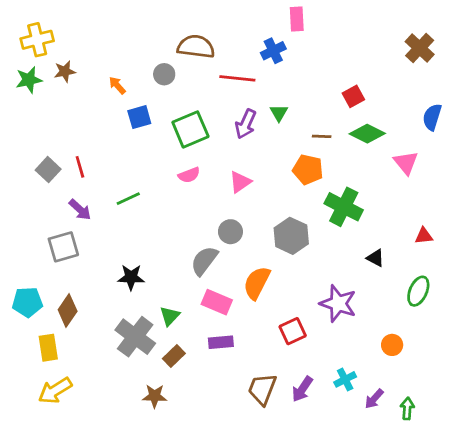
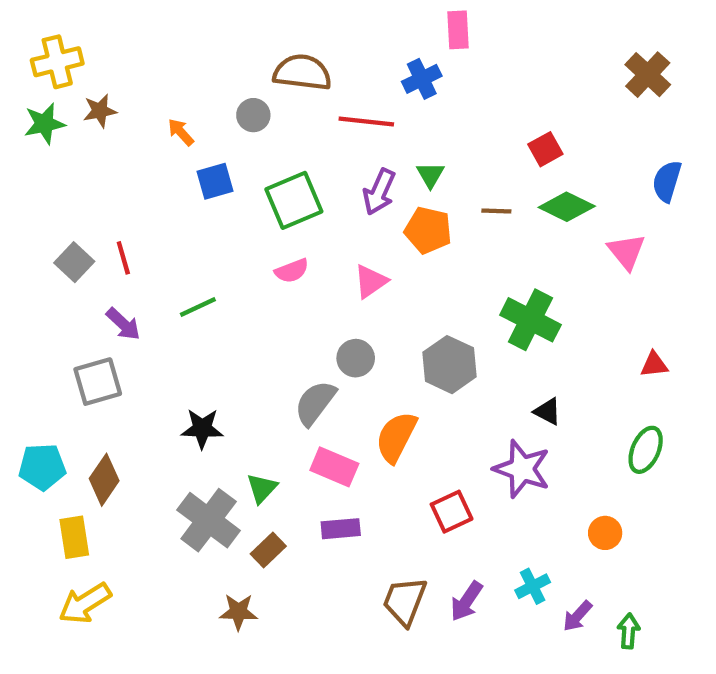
orange pentagon: (308, 170) -> (428, 230), moved
black triangle: (375, 258) -> (548, 411), moved

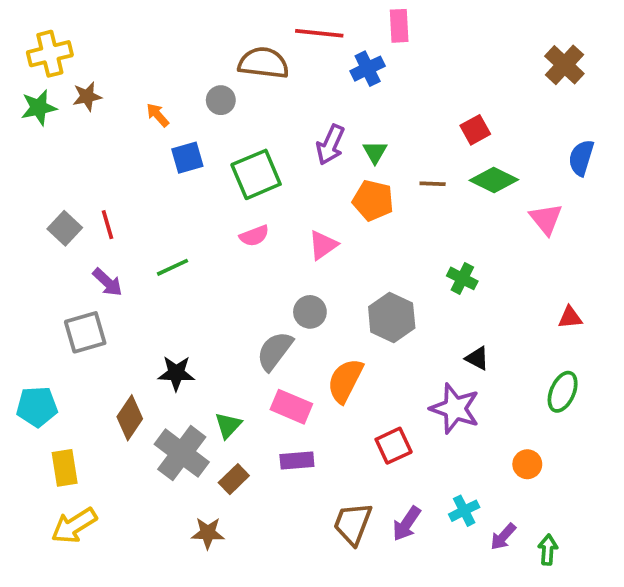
red line: (366, 121) -> (319, 33), moved
purple arrow: (379, 192) -> (330, 145), moved
green cross: (530, 320) -> (462, 278), size x0.6
brown diamond: (104, 480) -> (130, 418), moved

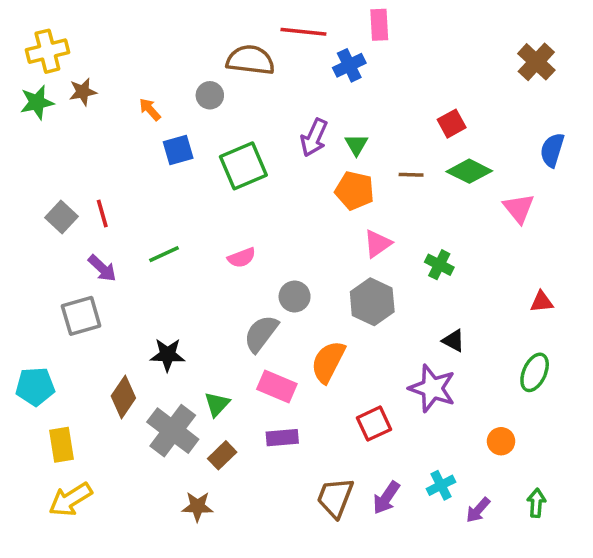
pink semicircle: (254, 236) -> (242, 258), moved
pink triangle: (323, 245) -> (378, 244), moved
green arrow: (548, 550) -> (536, 503), moved

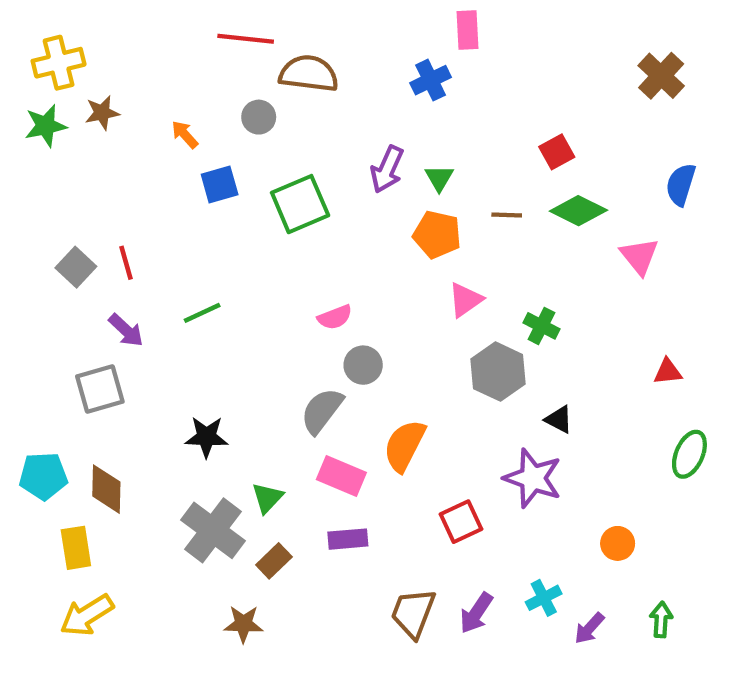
red line: (303, 32) -> (246, 39), moved
pink semicircle: (242, 258) -> (335, 317), moved
gray hexagon: (372, 302) -> (498, 372), moved
green ellipse: (535, 372) -> (689, 454), moved
brown diamond: (123, 397) -> (106, 489), moved, turned -33

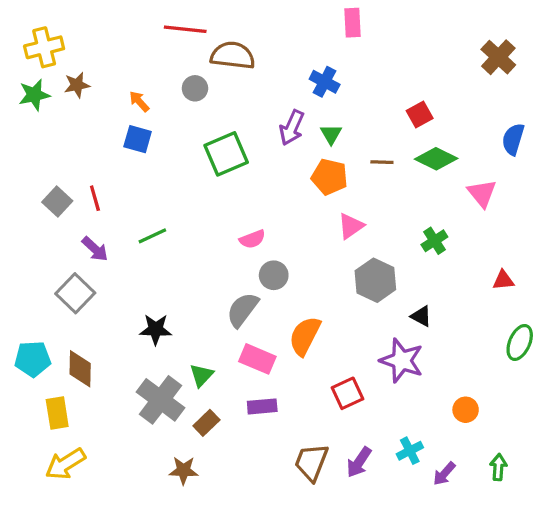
blue cross: (431, 80) -> (325, 82), moved, turned -36
blue square: (220, 185) -> (138, 139), moved, turned 32
green cross: (541, 326) -> (434, 241), moved, turned 30
gray square: (100, 389) -> (75, 293), turned -30

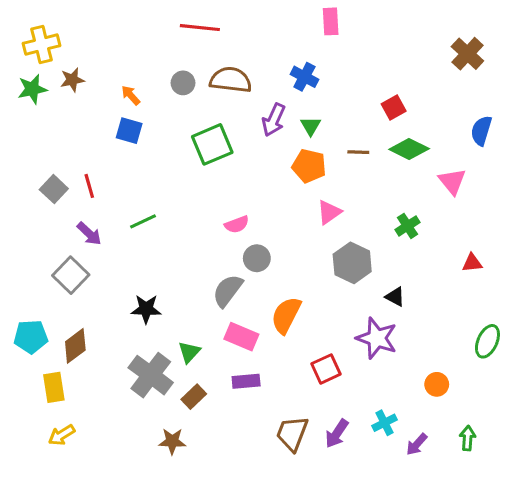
red line: (185, 29) -> (200, 28), moved
brown semicircle: (233, 56) -> (231, 80), moved
green ellipse: (520, 342) -> (487, 341), moved
brown diamond: (80, 369) -> (75, 346), turned 52
yellow arrow: (65, 464) -> (62, 435), size x0.7

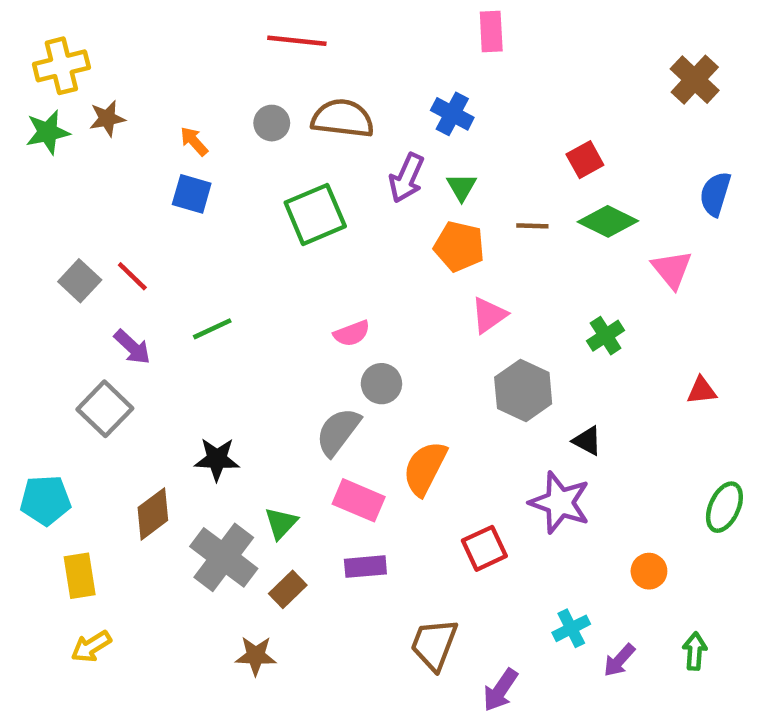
red line: (89, 186) -> (132, 276), turned -30
brown diamond: (75, 346) -> (153, 514), moved
purple arrow: (337, 434) -> (500, 690), moved

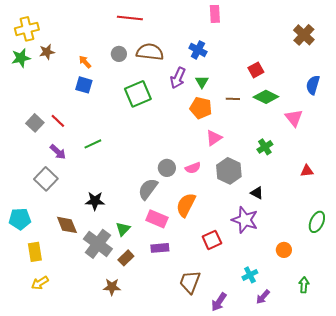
pink semicircle: (352, 333) -> (193, 168), moved
brown diamond: (153, 514) -> (67, 225), turned -75
purple arrow: (619, 660) -> (263, 297), moved

